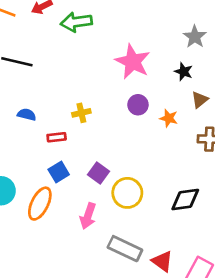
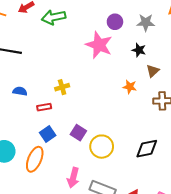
gray star: (195, 37) -> (146, 23), turned -30
purple circle: (138, 105) -> (115, 22), moved
pink arrow: (88, 216) -> (73, 178), moved

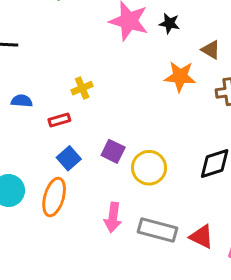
black star: (139, 50) -> (169, 23), moved
brown triangle: (153, 71) -> (211, 50), turned -40
orange star: (130, 87) -> (180, 76), size x1.5

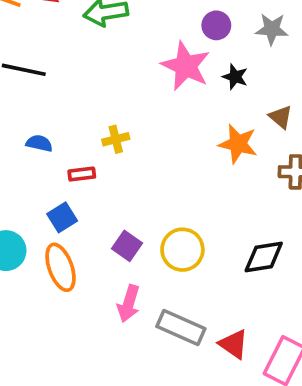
purple square: (113, 151) -> (127, 246), moved
blue square: (69, 158) -> (62, 217), moved
orange ellipse: (54, 197) -> (61, 267), turned -45

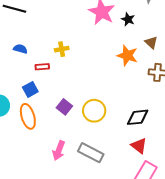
pink arrow: (129, 304) -> (59, 151), moved
red triangle: (234, 344) -> (139, 146), moved

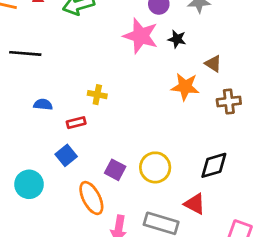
yellow cross: (62, 49) -> (97, 95), turned 32
orange ellipse: (28, 116) -> (91, 198), moved
red triangle: (139, 146) -> (195, 204), moved

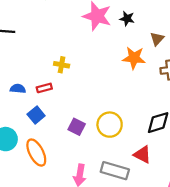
brown triangle: (213, 64) -> (157, 39), turned 40
blue semicircle: (43, 105) -> (18, 89), moved
orange ellipse: (91, 198) -> (36, 153), moved

